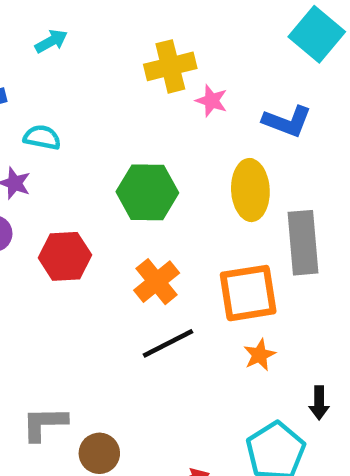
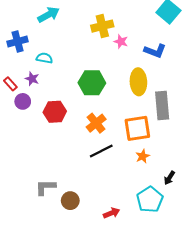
cyan arrow: (51, 41) -> (49, 15), size x1.5
black arrow: (319, 403) -> (169, 178), turned 32

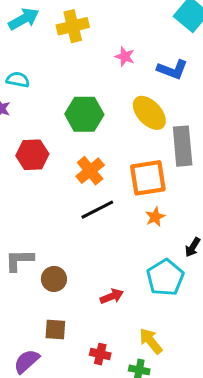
yellow cross: (102, 26) -> (73, 26), moved
yellow ellipse: (138, 82) -> (149, 113), turned -40

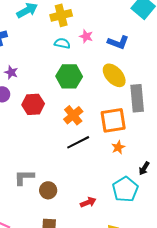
pink star: (125, 57) -> (86, 36), moved
blue L-shape: (172, 70) -> (118, 42), moved
cyan semicircle: (18, 80) -> (62, 43), moved

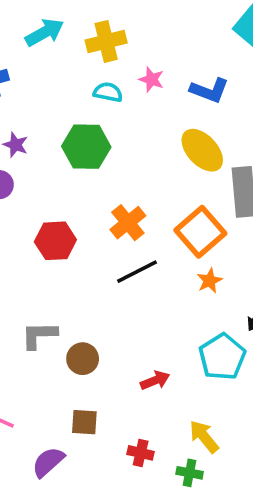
green hexagon: (69, 76) -> (86, 147), moved
red hexagon: (33, 104) -> (55, 241), moved
orange square: (113, 120) -> (200, 232), turned -32

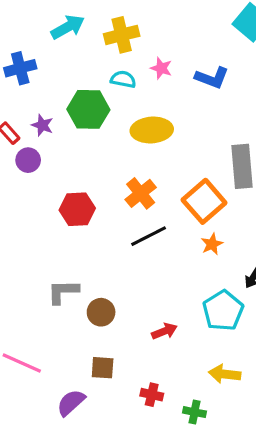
green hexagon: (86, 147) -> (88, 109), moved
yellow ellipse: (202, 150) -> (152, 130), moved, turned -51
yellow arrow: (204, 437) -> (225, 374), moved, turned -44

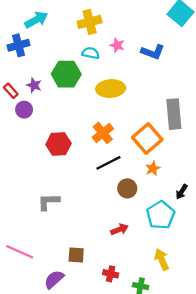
cyan arrow: (68, 27) -> (36, 20), moved
brown circle: (101, 312) -> (127, 188), moved
yellow arrow: (225, 374) -> (162, 259), turned 60

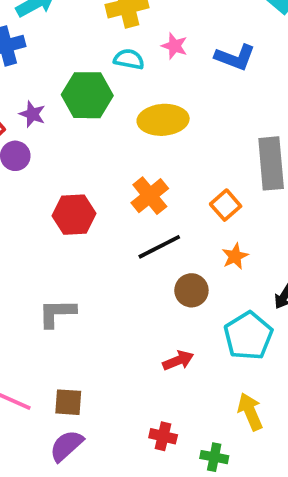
orange square: (147, 138) -> (226, 205), size x0.6
brown square: (76, 255) -> (68, 402), moved

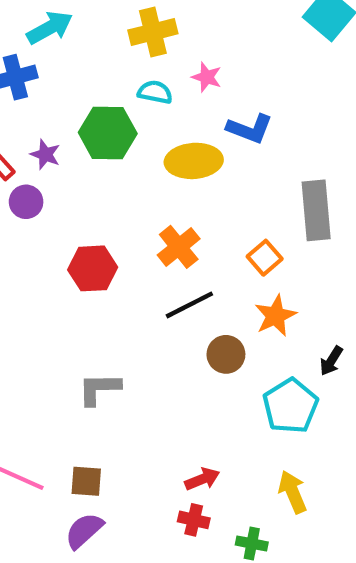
blue L-shape: (235, 57) -> (250, 129), moved
orange star: (235, 256) -> (275, 316), size x1.4
gray L-shape: (57, 313) -> (99, 389), moved
red arrow: (178, 360) -> (202, 479), moved

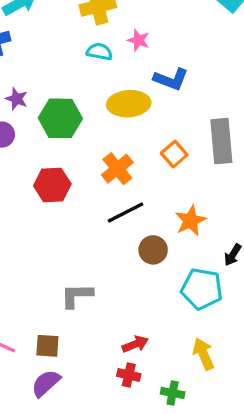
green hexagon: (108, 133) -> (60, 118), moved
orange square: (265, 258) -> (174, 154), moved
gray L-shape: (99, 389) -> (77, 295), moved
cyan pentagon: (290, 406) -> (202, 289), turned -30

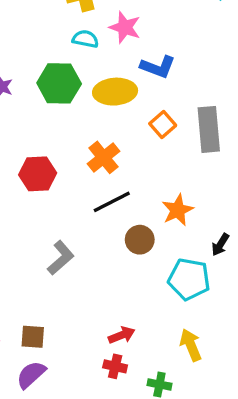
pink star: (138, 40) -> (125, 27), size x1.4
green hexagon: (60, 118) -> (59, 83), moved
orange square: (174, 154) -> (163, 124), moved
gray L-shape: (77, 295) -> (61, 258), moved, turned 140

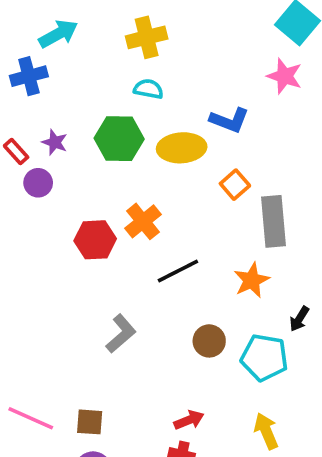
pink star: (125, 27) -> (285, 76), moved
gray rectangle: (209, 129) -> (274, 221), moved
orange cross: (103, 157) -> (143, 221), moved
brown circle: (140, 240) -> (209, 341), moved

